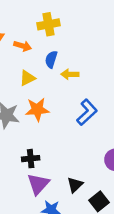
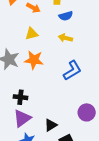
blue semicircle: (51, 59) -> (66, 16), moved, turned -136

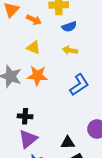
yellow triangle: (32, 34) -> (33, 48), turned 40
black triangle: (51, 125) -> (68, 143), moved, turned 32

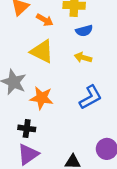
yellow triangle: (33, 48) -> (42, 51), size x1.5
orange star: (37, 76) -> (42, 98), moved

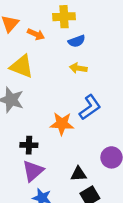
yellow triangle: (42, 51) -> (22, 66), moved
orange star: (42, 98) -> (62, 124), moved

